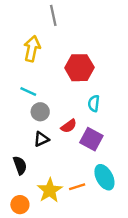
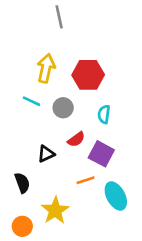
yellow arrow: (32, 49) -> (46, 68), moved
gray circle: (40, 112) -> (63, 108), moved
orange line: (77, 187) -> (85, 180), moved

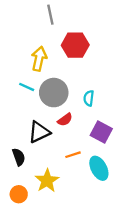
red hexagon: (88, 75) -> (75, 45), moved
gray circle: (63, 108) -> (54, 93), size x1.6
black triangle: (46, 154) -> (39, 132), size x1.5
purple square: (101, 154) -> (101, 132), moved

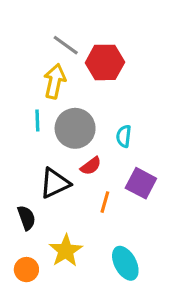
gray line: (50, 15) -> (66, 45), moved, turned -42
cyan line: (27, 87) -> (37, 120), turned 63
orange line: (73, 155) -> (105, 202), moved, turned -56
cyan ellipse: (99, 168) -> (125, 263), moved

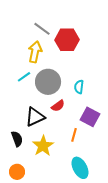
cyan line: (37, 120) -> (24, 77), turned 56
orange line: (105, 202) -> (74, 135), moved
yellow star: (66, 251) -> (43, 146), moved

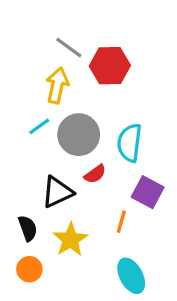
cyan semicircle: (79, 87) -> (130, 143), size x1.6
orange circle: (17, 172) -> (29, 269), moved

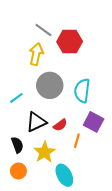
cyan line: (39, 126) -> (16, 98), moved
red semicircle: (95, 174) -> (60, 125), moved
cyan ellipse: (131, 276) -> (64, 175), moved

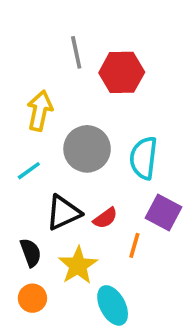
gray line: (43, 30) -> (76, 52), turned 42
yellow arrow: (36, 54) -> (40, 111), moved

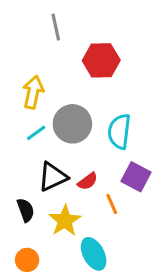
gray line: (76, 52) -> (56, 27), moved
cyan line: (29, 171) -> (36, 133), moved
orange line: (134, 245) -> (112, 204), turned -40
orange circle: (32, 298) -> (27, 260), moved

